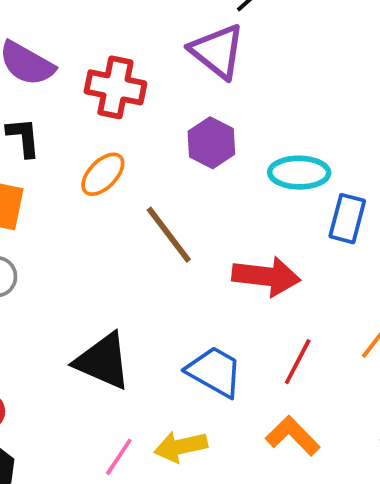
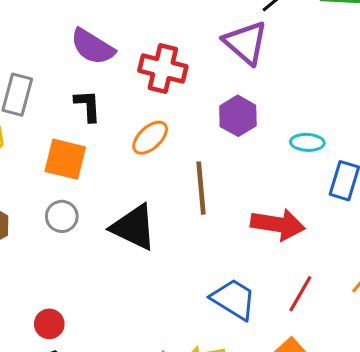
cyan ellipse: (299, 173) -> (307, 142), size x0.7
brown line: (169, 235) -> (201, 188), turned 30
black triangle: (103, 361) -> (134, 227), moved

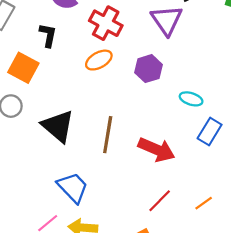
orange ellipse: (150, 138) -> (99, 60), moved
brown line: (201, 188) -> (108, 135), moved
blue trapezoid: (233, 299) -> (73, 187), moved

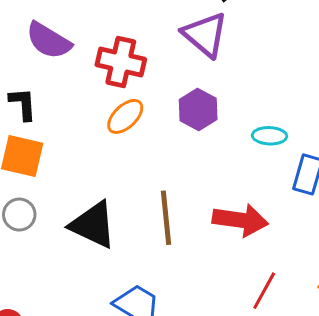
black L-shape: (48, 35) -> (23, 104), moved

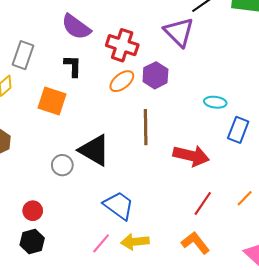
black L-shape: (23, 104) -> (73, 66), moved
purple hexagon: (198, 109) -> (155, 75), moved
gray circle: (19, 215) -> (62, 165), moved
brown line: (166, 218) -> (146, 127), moved

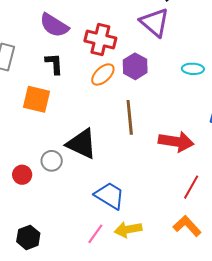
cyan ellipse: (215, 102) -> (193, 69), moved
red circle: (33, 211) -> (22, 175), moved

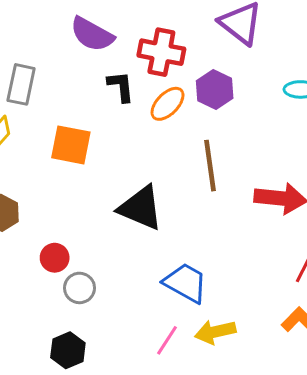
black L-shape: (54, 64) -> (121, 86), moved
gray circle: (52, 161) -> (80, 288), moved

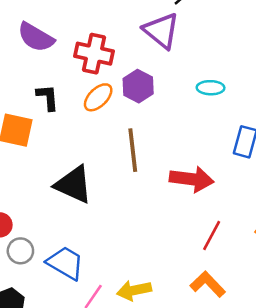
black L-shape: (121, 86) -> (48, 97), moved
blue trapezoid: (186, 283) -> (65, 263), moved

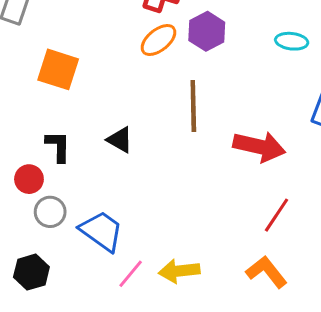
black L-shape: (48, 97) -> (58, 146), moved
black triangle: (74, 185) -> (120, 140), size x0.6

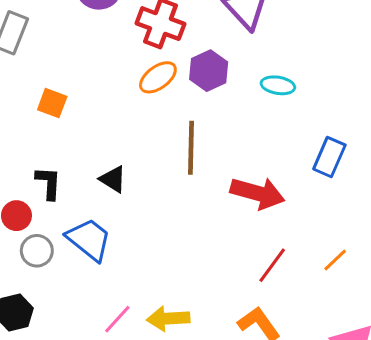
cyan ellipse: (292, 41) -> (278, 85), moved
orange square: (58, 69) -> (52, 103), size x0.7
blue trapezoid: (101, 231) -> (89, 239), moved

